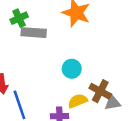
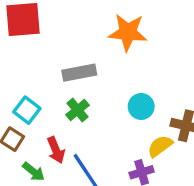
green cross: (19, 18) -> (77, 110), moved

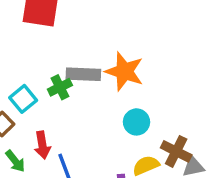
orange star: (128, 32) -> (124, 71), moved
green cross: (77, 110) -> (60, 87), moved

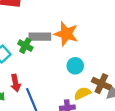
green cross: (60, 87) -> (25, 46), turned -32

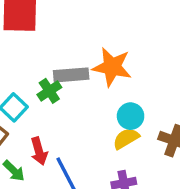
green cross: (25, 46) -> (49, 91), turned 32
yellow semicircle: (82, 93) -> (126, 139), moved

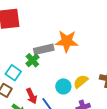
cyan circle: (131, 116) -> (63, 86), moved

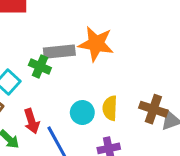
green cross: (32, 60) -> (40, 67), turned -32
yellow semicircle: (81, 81) -> (110, 108), turned -56

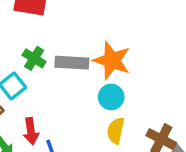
green cross: (40, 67) -> (34, 58), moved
cyan circle: (82, 113) -> (111, 97), moved

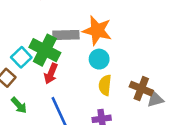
green cross: (34, 58) -> (45, 50), moved, size x1.6
red arrow: (31, 131) -> (51, 74), moved, turned 36

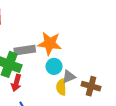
gray triangle: (155, 99) -> (69, 77), moved

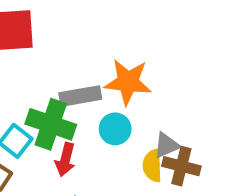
cyan circle: (54, 66) -> (115, 129), moved
brown cross: (91, 86) -> (181, 166), moved

